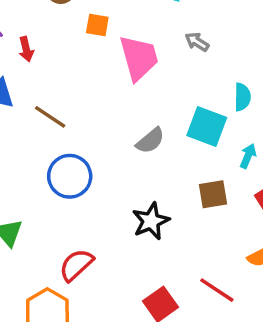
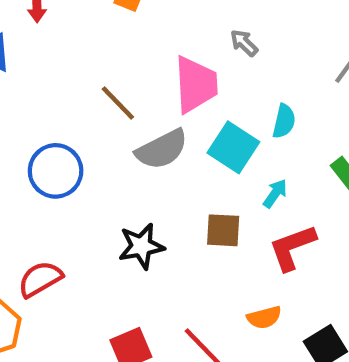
pink trapezoid: (139, 58) -> (196, 84), moved
brown line: (50, 117) -> (118, 103), moved
gray semicircle: (150, 141) -> (162, 149), size x1.4

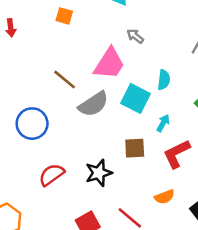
pink trapezoid: (196, 84) -> (109, 64), turned 42
black star: (141, 246) -> (99, 173), moved
red semicircle: (40, 279) -> (52, 175), moved

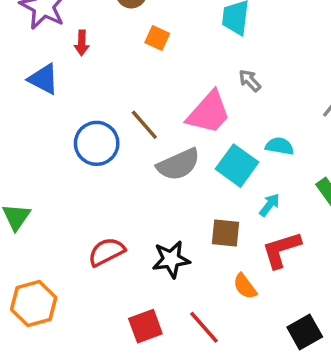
cyan semicircle: (164, 80) -> (280, 146), turned -96
blue circle: (32, 124) -> (97, 143), moved
orange semicircle: (164, 197) -> (245, 286), moved, turned 66

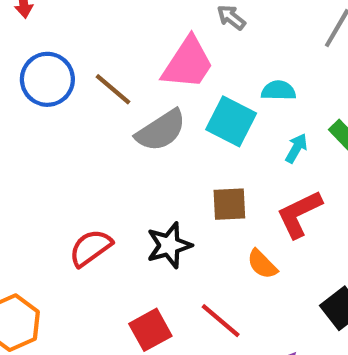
blue circle: (97, 143) -> (47, 79), moved
cyan arrow: (269, 205) -> (296, 148), moved

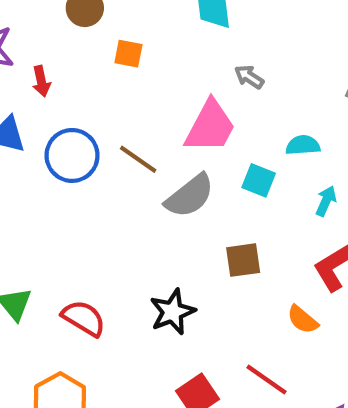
cyan square: (231, 121) -> (259, 180), size x0.7
brown square: (229, 204) -> (243, 260), moved
black star: (169, 245) -> (172, 312), moved
red semicircle: (91, 248) -> (84, 318), moved, turned 72

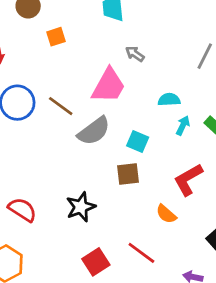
orange square: (128, 54) -> (56, 37), turned -30
cyan square: (259, 180) -> (138, 142), moved
cyan arrow: (326, 201) -> (183, 125), moved

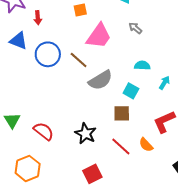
pink trapezoid: (109, 86) -> (99, 36), moved
cyan semicircle: (169, 100) -> (142, 65), moved
black star: (81, 207) -> (86, 133), turned -30
red line: (141, 253) -> (121, 146), moved

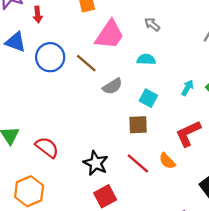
cyan semicircle: (142, 65) -> (146, 59), moved
gray semicircle: (100, 80) -> (112, 86), size x0.7
black star: (86, 133) -> (96, 163), moved

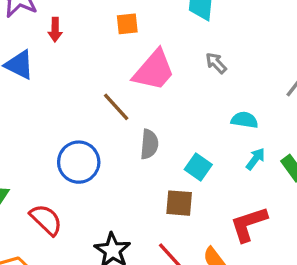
blue circle: (50, 57) -> (79, 162), moved
cyan semicircle: (146, 59) -> (244, 120), moved
gray semicircle: (112, 86) -> (149, 144), turned -60

